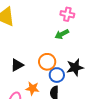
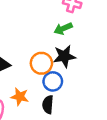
black star: (75, 67) -> (64, 56), moved

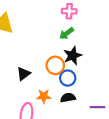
black semicircle: (48, 105) -> (68, 98), turned 88

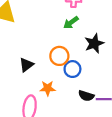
black star: (73, 56) -> (94, 43), moved
black semicircle: (68, 98) -> (86, 96), moved, turned -152

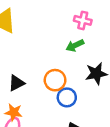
orange star: (48, 88) -> (14, 112), moved

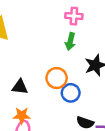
green arrow: (75, 46) -> (70, 41), turned -42
black triangle: (17, 83) -> (20, 87), turned 42

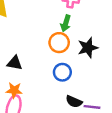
orange circle: (57, 78) -> (59, 43), moved

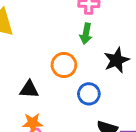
orange circle: (59, 43) -> (64, 65), moved

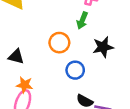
black triangle: (29, 89) -> (16, 56), moved

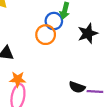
blue circle: (75, 70) -> (54, 21), moved

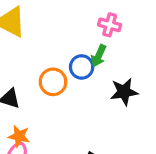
orange circle: (46, 35) -> (53, 82), moved

